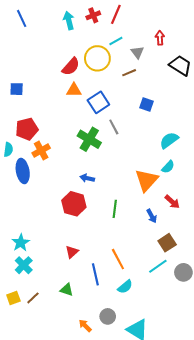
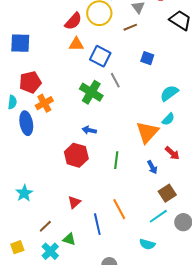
blue square: (17, 89) -> (20, 43), size x1.5
blue square: (98, 102) -> (100, 56), turned -30
cyan cross: (24, 265) -> (50, 251), moved
cyan semicircle: (125, 287) -> (147, 244), moved, turned 56
brown line: (33, 298) -> (45, 226), moved

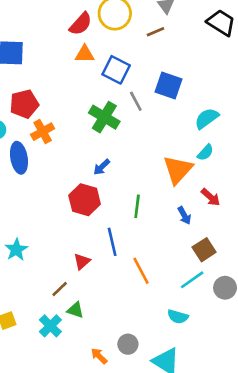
blue square: (147, 58) -> (169, 86), moved, size x1.5
blue arrow: (89, 130) -> (102, 167), turned -56
blue line: (97, 224) -> (112, 242), moved
brown line: (45, 226) -> (60, 289), moved

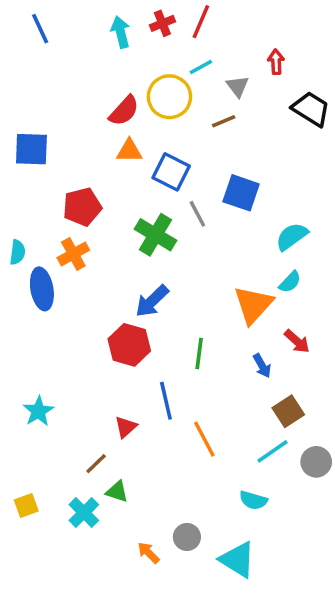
red pentagon: (24, 104) -> (82, 207), moved
blue arrow: (102, 167) -> (152, 301), size x1.5

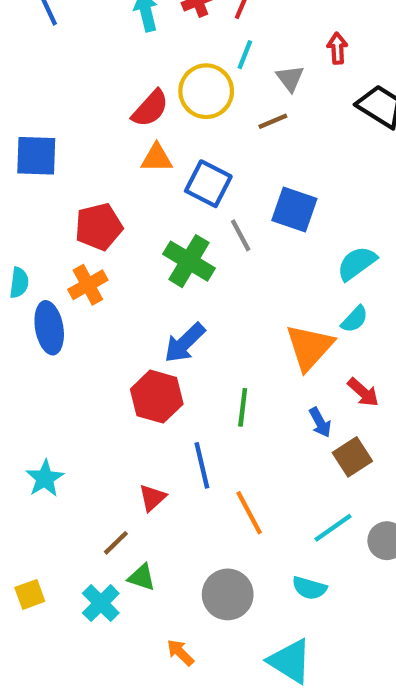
cyan line: (201, 67) -> (245, 55), turned -40
brown square: (288, 411) -> (352, 457), moved
gray circle: (187, 537) -> (228, 594), moved, size x1.5

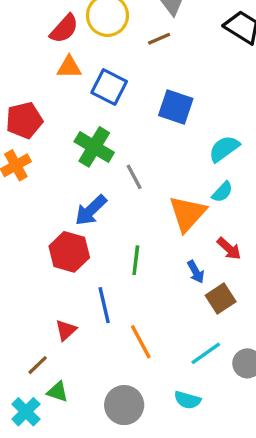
gray line: (241, 235) -> (134, 177), moved

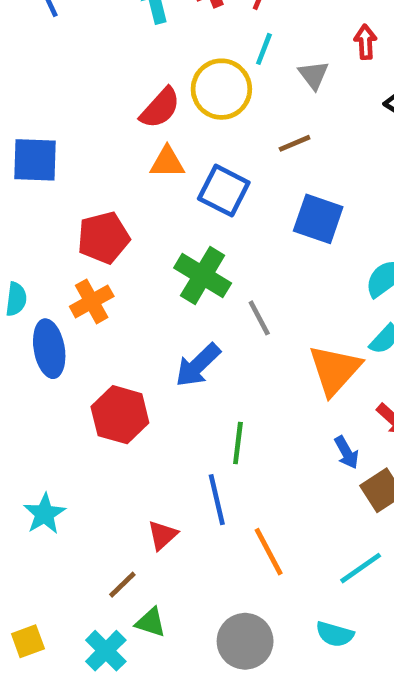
brown line: (159, 39) -> (295, 143), moved
red hexagon: (69, 252) -> (120, 415), moved
green line: (136, 260) -> (238, 443), moved

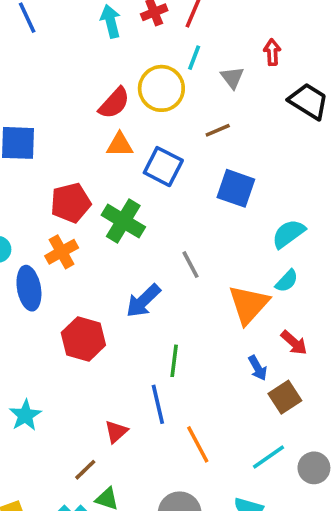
green cross: (203, 275) -> (123, 221), moved

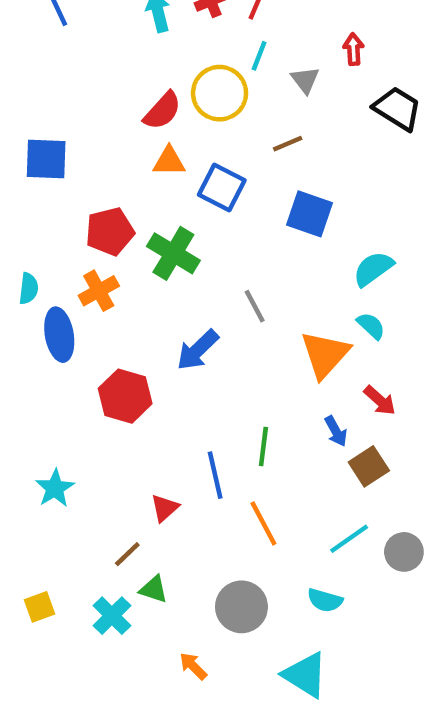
cyan semicircle: (287, 281) -> (371, 326), turned -90
green line: (174, 361) -> (263, 447), moved

